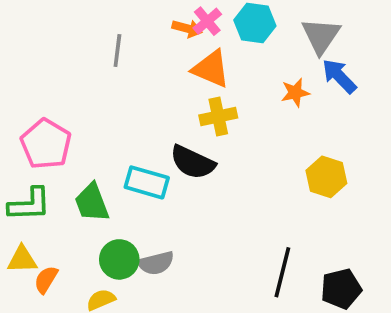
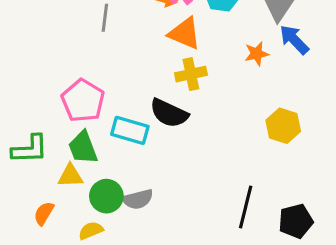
pink pentagon: (46, 144) -> (83, 101), moved
yellow triangle: (22, 259) -> (70, 176), moved

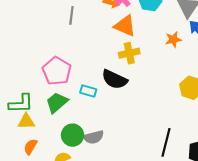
cyan rectangle: (130, 130) -> (88, 91), size x0.7
green trapezoid: (83, 148) -> (57, 103), turned 70
yellow triangle: (70, 176) -> (26, 121), moved

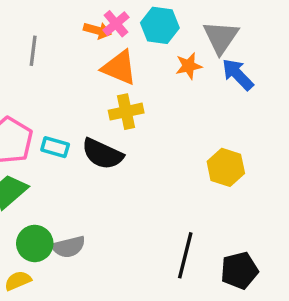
orange star: (173, 39) -> (189, 66), moved
cyan rectangle: (88, 91) -> (55, 147), moved

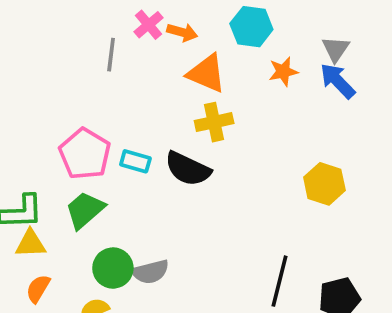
pink cross: (116, 24) -> (149, 25), moved
gray triangle: (221, 37) -> (336, 49), moved, size x0.7

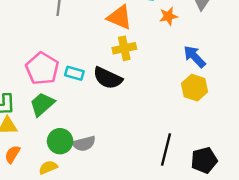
blue arrow: (338, 81) -> (195, 57), moved

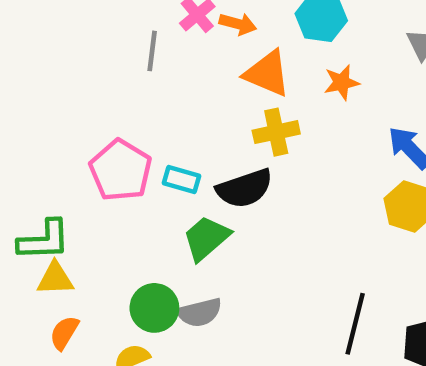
orange star: (168, 16) -> (342, 82), moved
black semicircle: (108, 78) -> (245, 188), turned -44
green trapezoid: (42, 104) -> (206, 238), moved

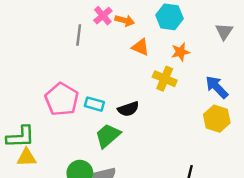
orange triangle: (267, 73) -> (140, 47), size x0.7
yellow cross: (276, 132) -> (165, 79), moved, turned 35
black semicircle: (245, 188) -> (128, 109), size x0.7

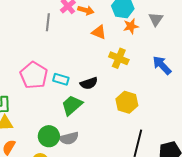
gray triangle: (224, 31) -> (156, 19), moved
orange star: (180, 52) -> (131, 26), moved
yellow hexagon: (217, 119) -> (127, 102), moved

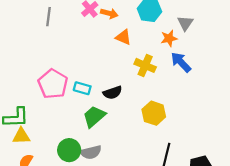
gray line: (48, 22) -> (49, 17), moved
orange star: (131, 26) -> (169, 38), moved
blue arrow: (162, 65) -> (181, 62), moved

